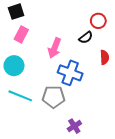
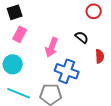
red circle: (98, 21) -> (94, 11), moved
black semicircle: (86, 38) -> (82, 37), turned -104

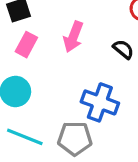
pink arrow: (52, 47) -> (73, 37), moved

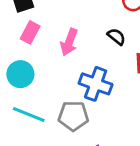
pink arrow: (73, 37) -> (69, 42), moved

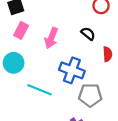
cyan line: (29, 115) -> (39, 90), moved
gray pentagon: (73, 116) -> (90, 95), moved

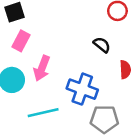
pink arrow: (51, 38) -> (42, 68), moved
cyan line: (39, 90) -> (43, 113), turned -35

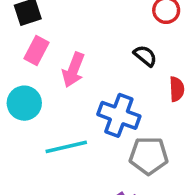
pink arrow: (42, 68) -> (73, 70), moved

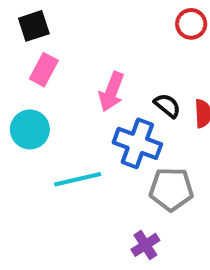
black semicircle: (145, 56) -> (167, 106), moved
pink arrow: (73, 70) -> (112, 92), moved

